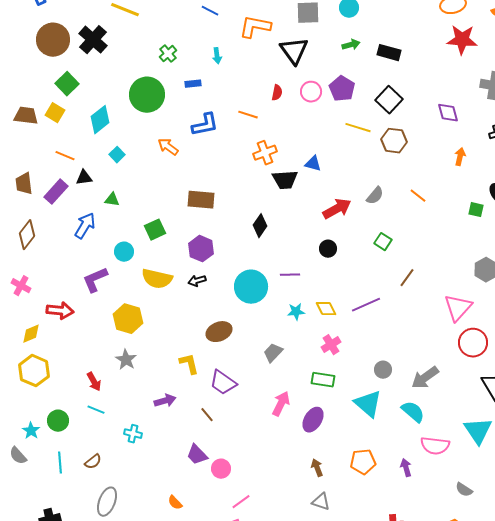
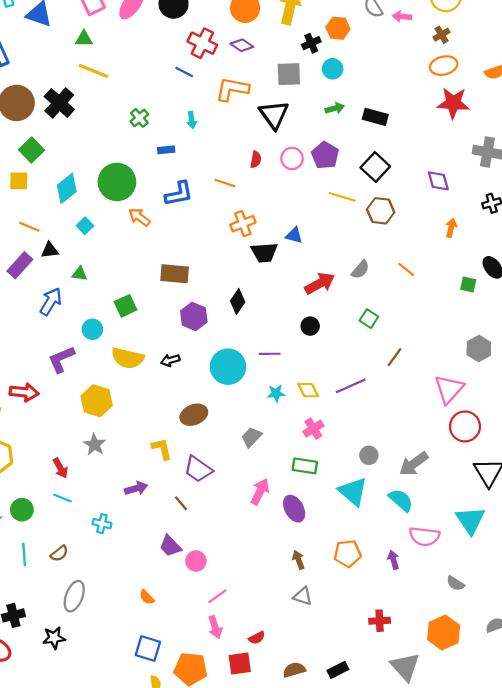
green circle: (147, 95) -> (117, 182), moved
yellow square: (55, 113) -> (19, 181), turned -30
purple hexagon: (201, 249) -> (194, 316), moved
purple ellipse: (313, 420) -> (294, 509), turned -60

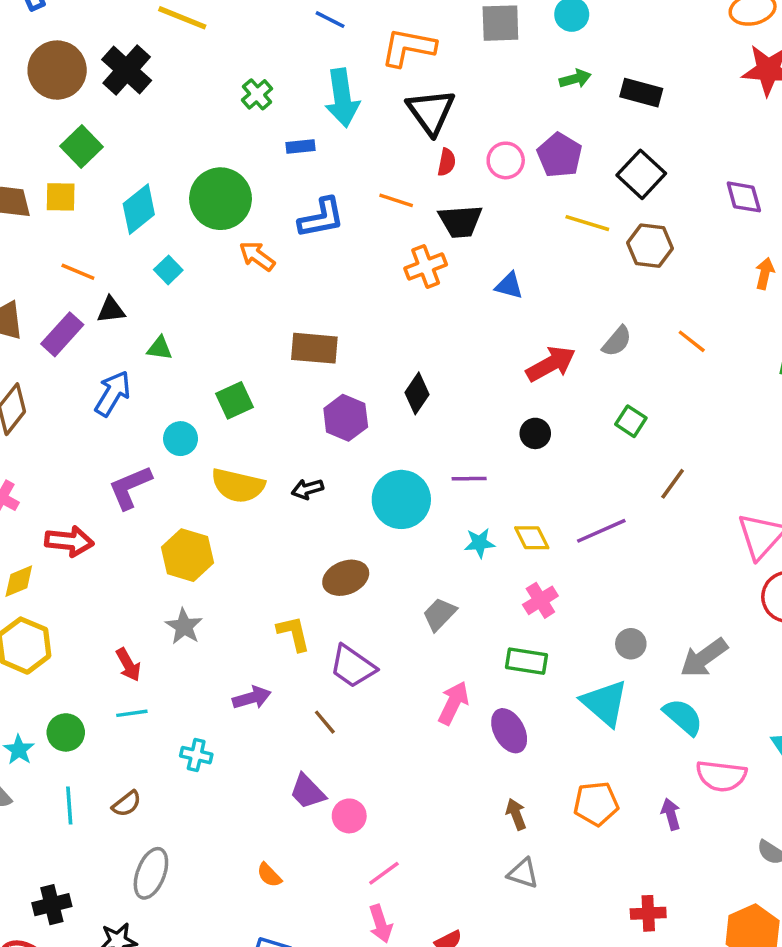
black triangle: (274, 115) -> (431, 112), moved
cyan arrow: (192, 120) -> (342, 98), size x2.0
black trapezoid: (264, 252) -> (460, 221), moved
cyan line: (62, 498) -> (132, 713), turned -30

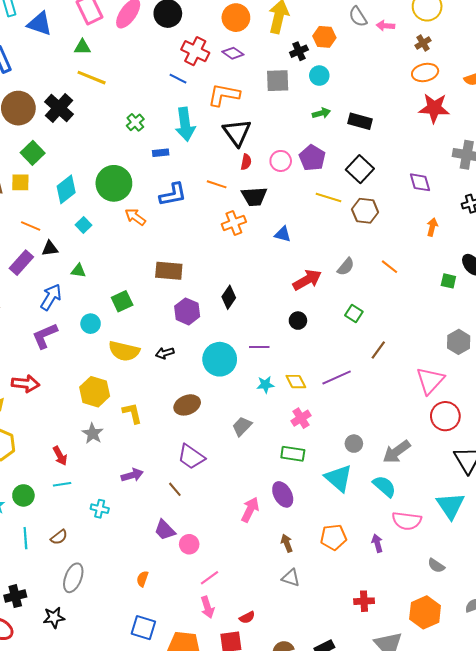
purple L-shape: (130, 487) -> (45, 336), moved
yellow L-shape: (294, 633) -> (132, 413), moved
pink arrow: (453, 703) -> (250, 510), moved
orange semicircle: (269, 875) -> (142, 579), turned 63

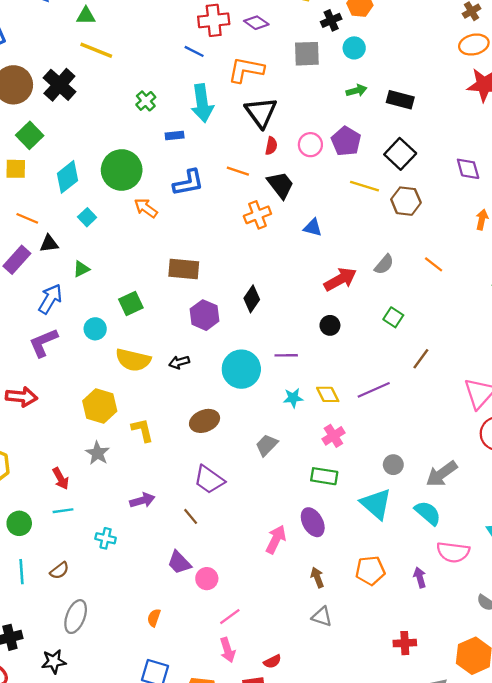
red cross: (195, 51) -> (214, 20), turned -32
black trapezoid: (254, 197) -> (280, 185), turned -124
green triangle: (78, 271) -> (81, 269), turned -35

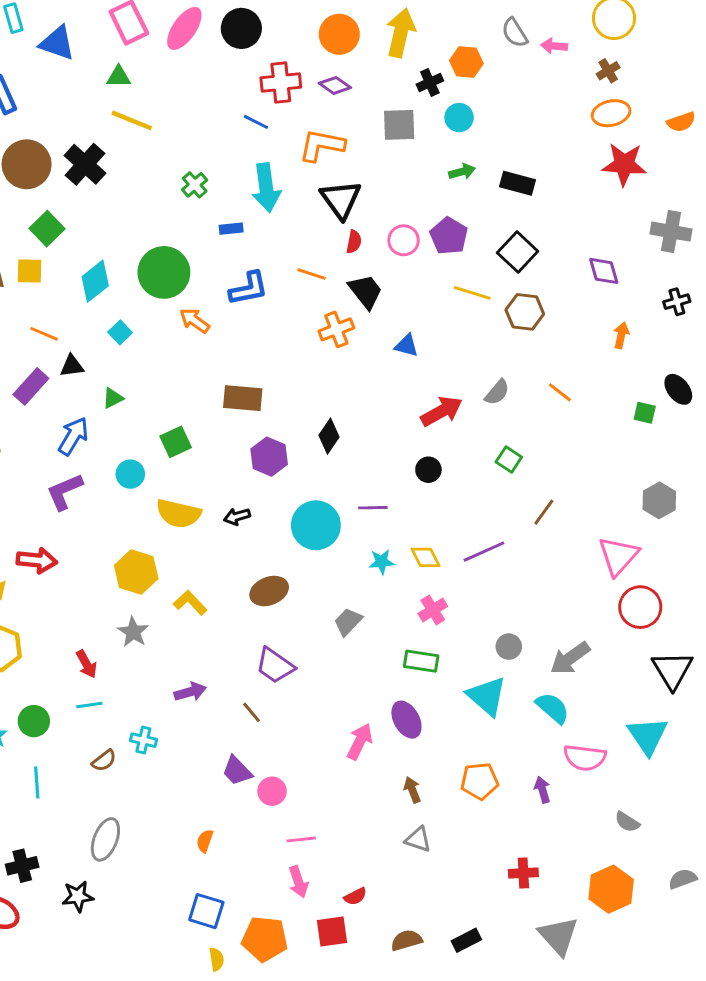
yellow L-shape: (142, 430) -> (190, 603), turned -30
brown semicircle: (59, 571) -> (104, 761), moved
pink line: (230, 617) -> (301, 839), turned 30

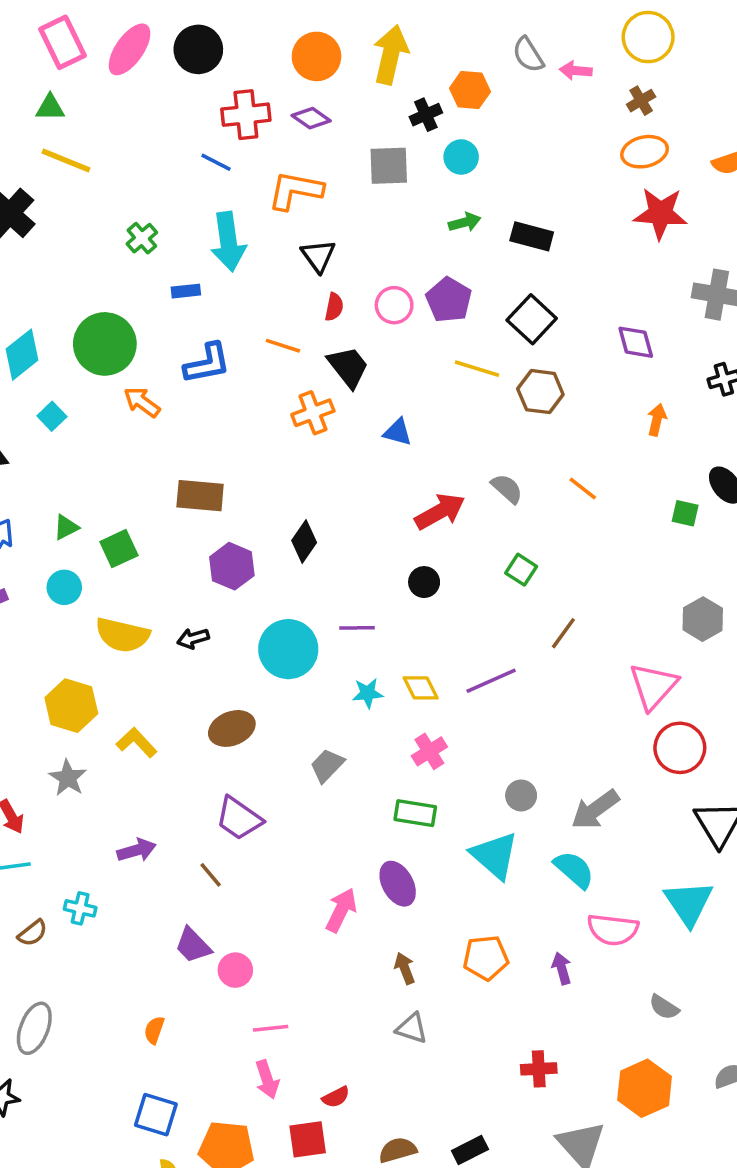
black triangle: (341, 199) -> (318, 256), size x0.7
gray semicircle: (497, 392) -> (507, 489), turned -88
green triangle: (113, 398) -> (66, 527), moved

